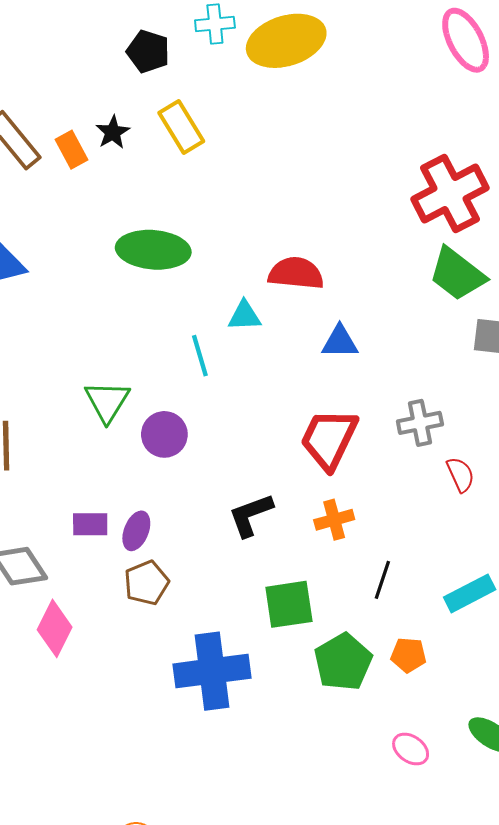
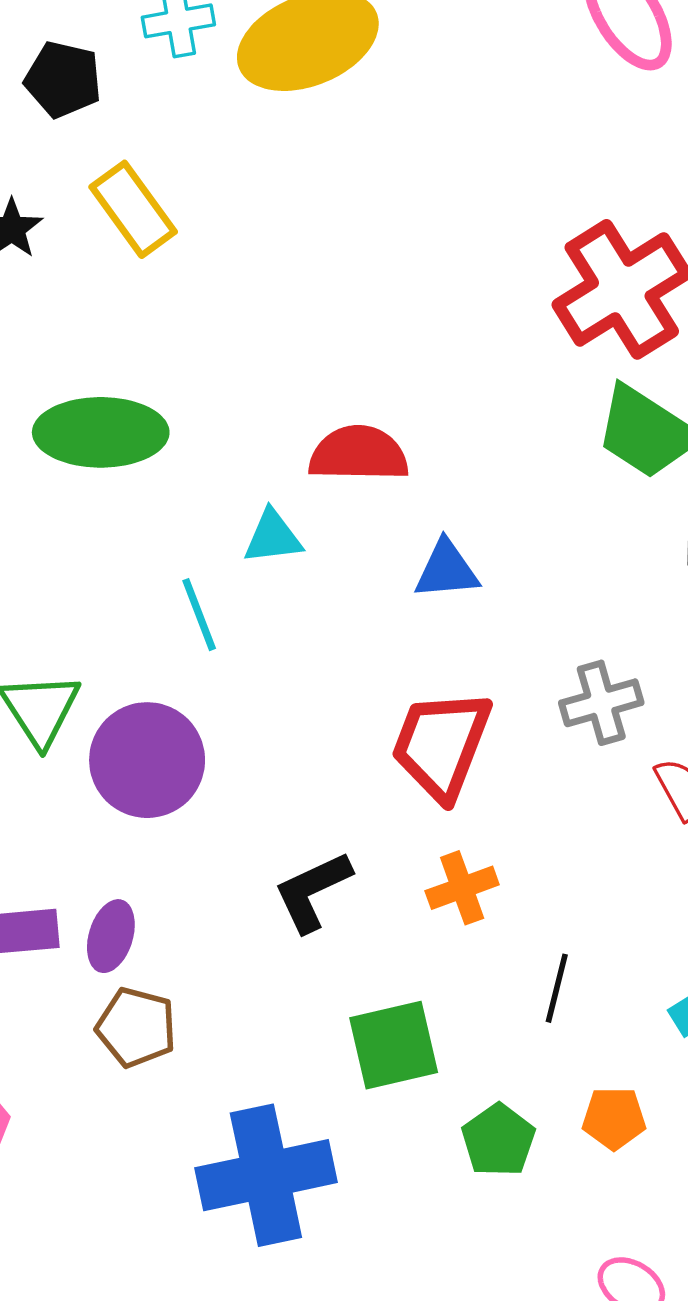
purple circle: (164, 434) -> (147, 760), size x1.4
brown pentagon: (146, 583) -> (136, 1027), turned -30
green pentagon: (343, 662) -> (498, 1140), size x0.7

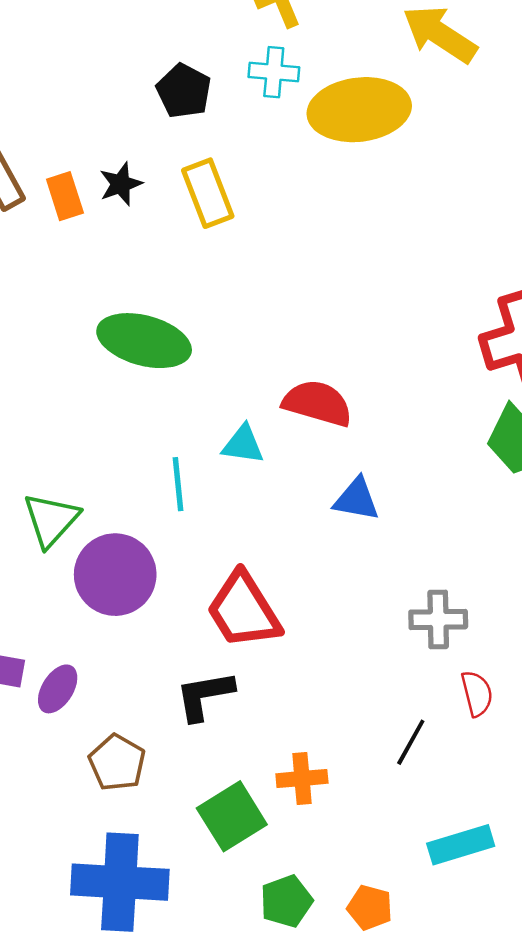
red trapezoid: (441, 745) -> (244, 610), moved, turned -68
orange cross: (462, 888) -> (302, 779), moved
black line: (557, 988) -> (411, 742), moved
brown pentagon: (136, 1027) -> (117, 763), moved
green square: (394, 1045) -> (232, 816), turned -34

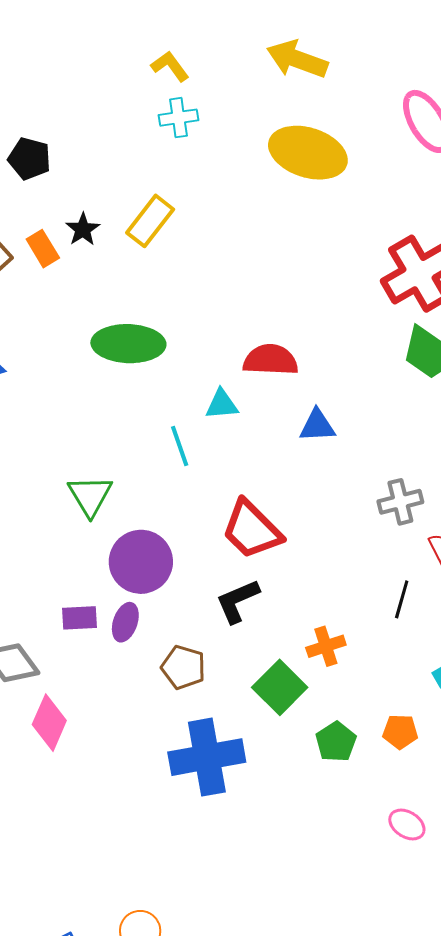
black pentagon: (184, 91) -> (29, 159), moved
yellow ellipse: (359, 110) -> (308, 153), moved, turned 38
yellow rectangle: (208, 193) -> (150, 221), turned 72
purple circle: (115, 575) -> (141, 562), moved

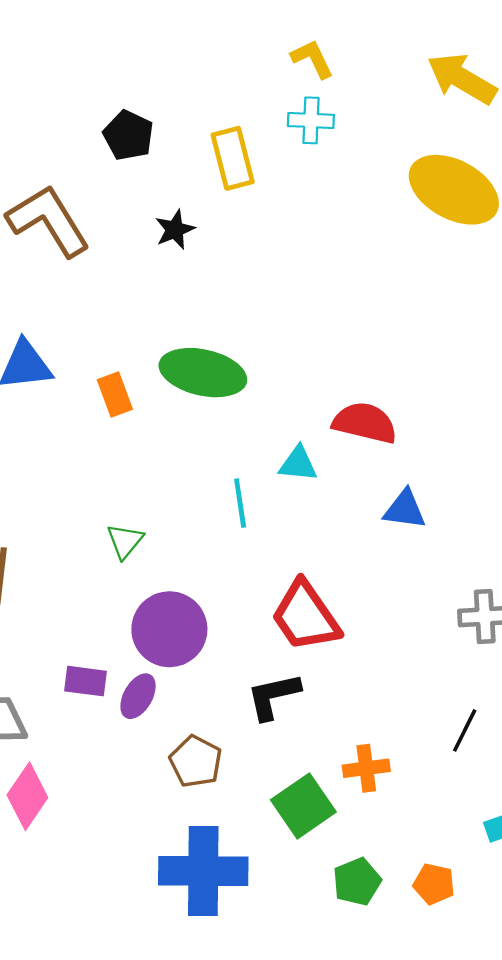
yellow rectangle: (150, 221) -> (233, 158), moved, turned -63
orange rectangle: (43, 249) -> (115, 394), moved
green triangle: (90, 496) -> (125, 541), size x0.7

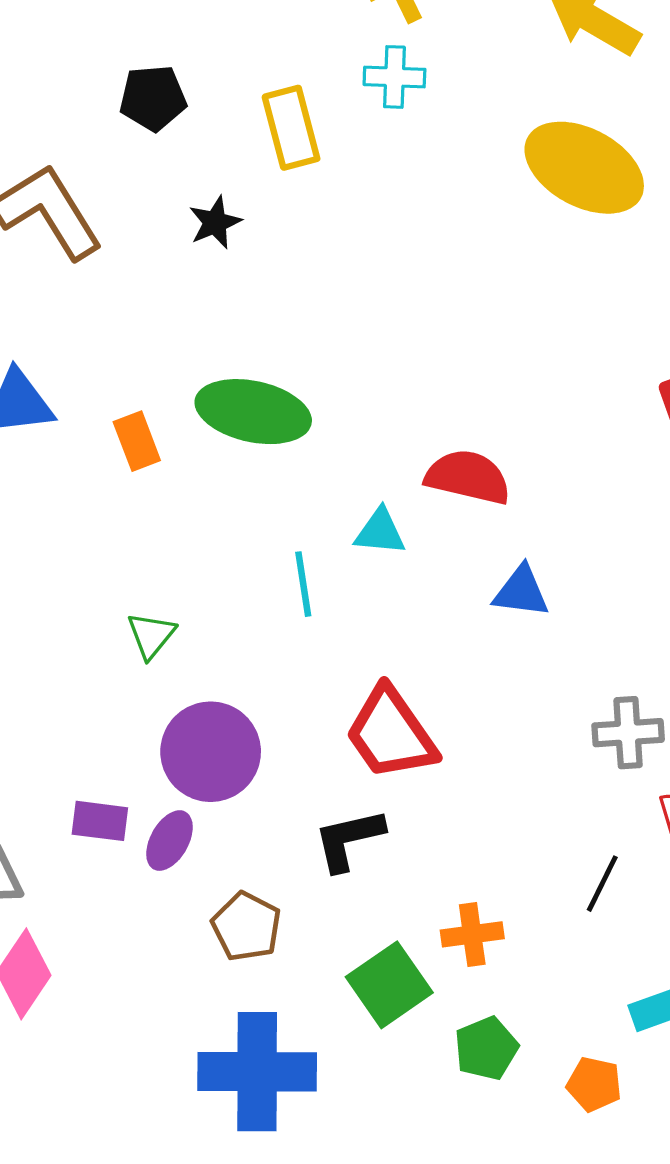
black pentagon: (128, 135) -> (153, 98), turned -30
green pentagon: (357, 882) -> (486, 1048), moved
orange pentagon: (434, 884) -> (594, 1084), moved

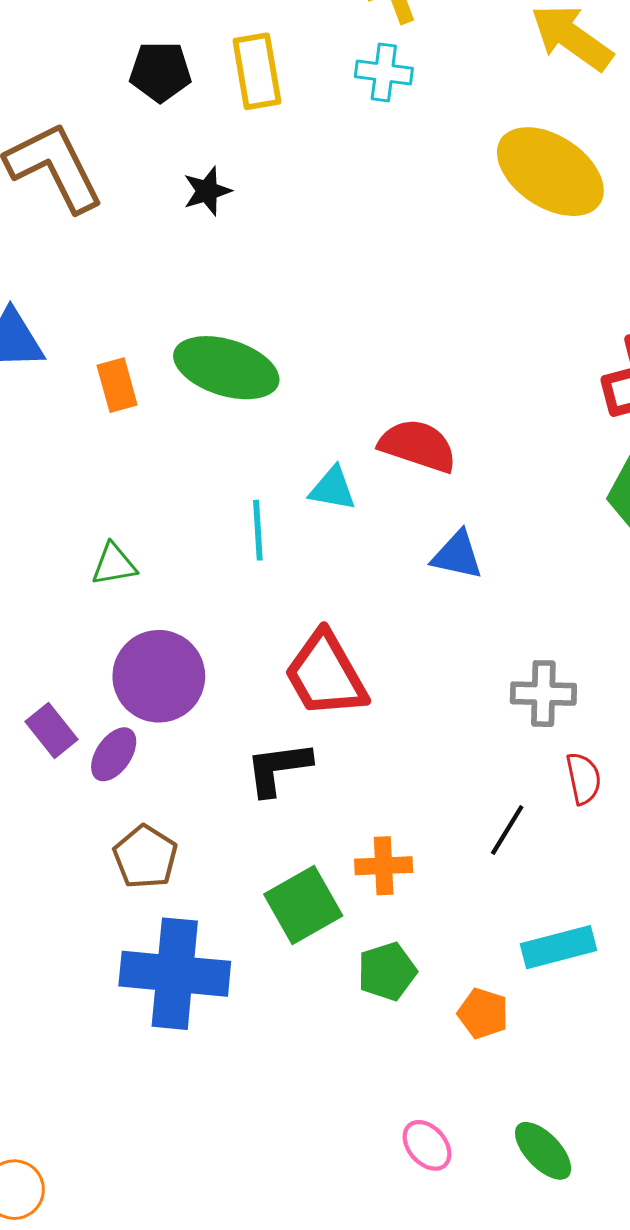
yellow rectangle: (291, 128) -> (257, 71), moved
green triangle: (151, 635) -> (114, 564), turned 36
purple rectangle: (100, 821) -> (51, 731), turned 39
brown pentagon: (246, 927) -> (145, 857), moved

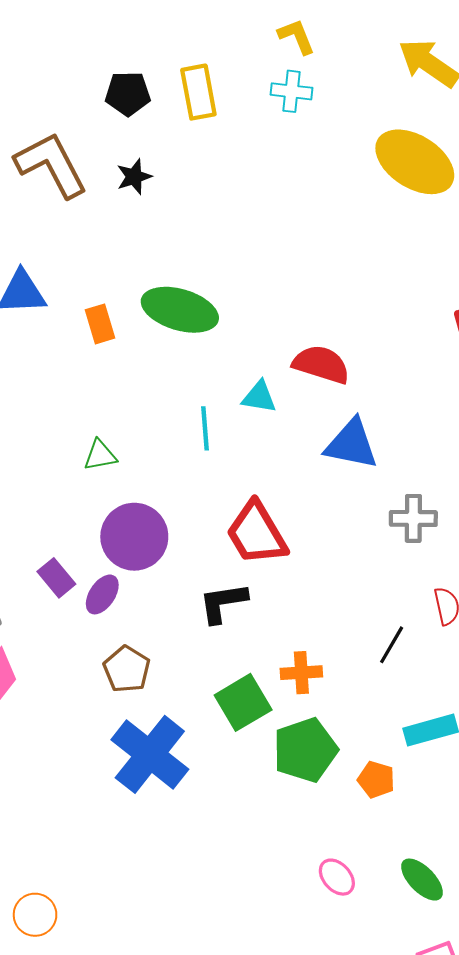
black star: (207, 191) -> (134, 177), moved
blue triangle: (457, 555) -> (351, 444), size x1.4
gray cross: (543, 694) -> (413, 518), moved
green pentagon: (387, 971) -> (305, 750), size x1.5
blue cross: (175, 974) -> (150, 754), turned 34

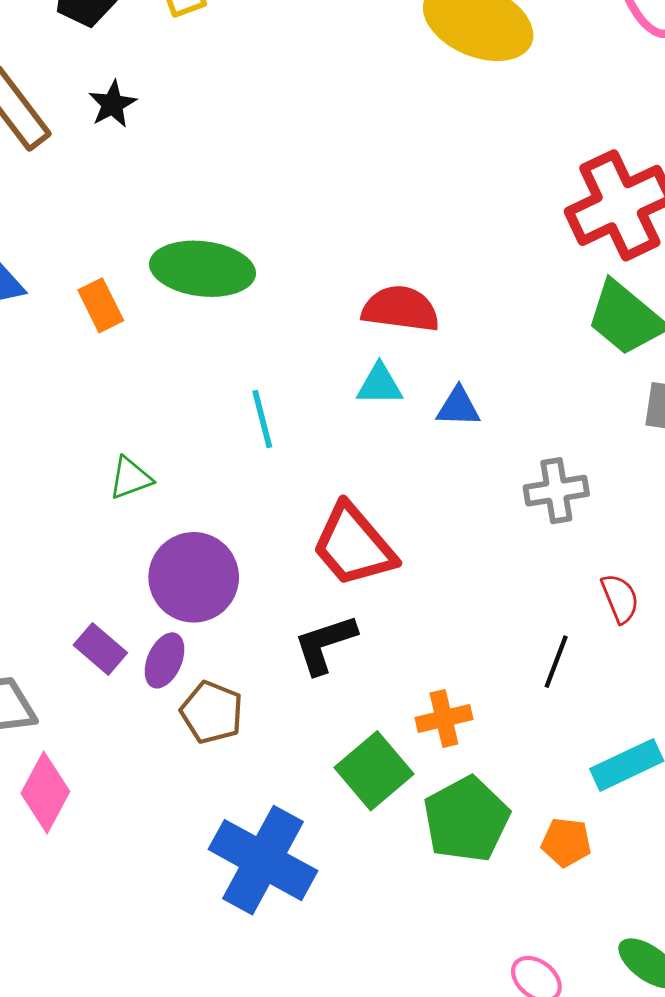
cyan triangle: (259, 397) -> (380, 385), moved
blue triangle: (351, 444) -> (458, 407), size x0.6
brown pentagon: (127, 669) -> (212, 712), moved

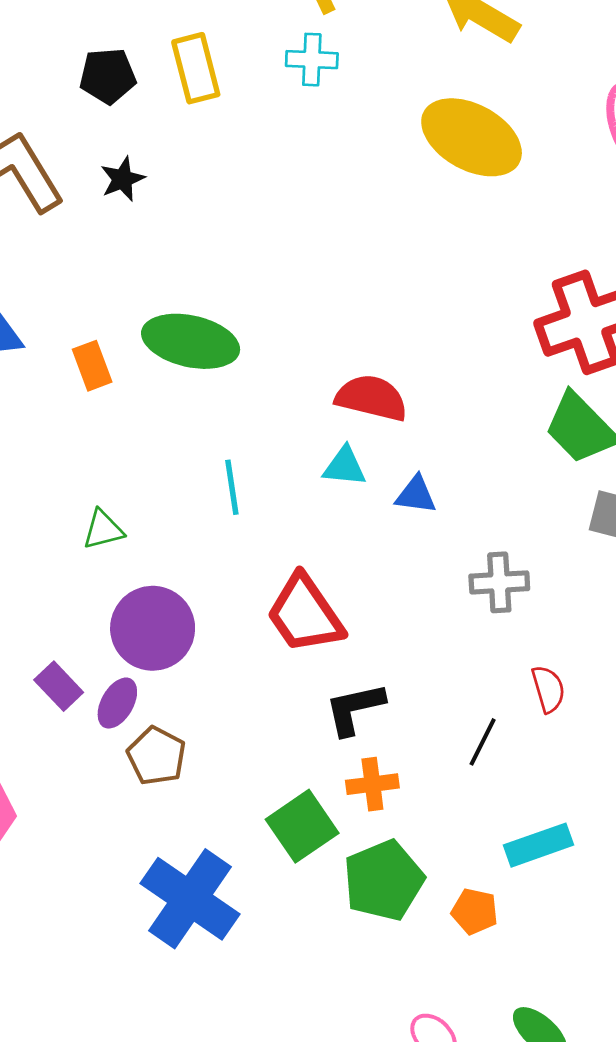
black L-shape: (325, 644) -> (355, 709), moved

